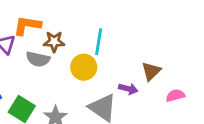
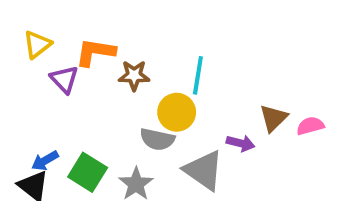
gray semicircle: (38, 59) -> (157, 139), moved
pink semicircle: (175, 95) -> (310, 126), moved

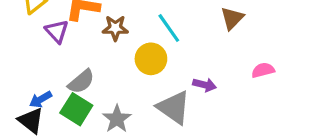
cyan line: (198, 75) -> (169, 28), turned -44
brown triangle: (273, 118) -> (232, 18), moved
gray semicircle: (157, 139) -> (81, 82), moved, turned -52

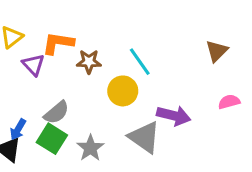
brown triangle: (232, 18) -> (217, 51), moved
purple arrow: (205, 85) -> (174, 116), size x1.5
blue arrow: (41, 99) -> (18, 129), turned -30

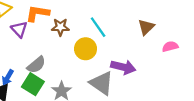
brown triangle: (217, 51) -> (146, 27), moved
pink semicircle: (229, 102) -> (170, 46), moved

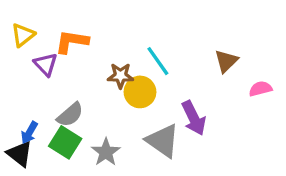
brown star: (60, 27) -> (120, 76), moved
purple arrow: (123, 67) -> (194, 118), turned 50

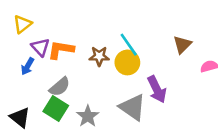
orange L-shape: (72, 42) -> (61, 50), moved
yellow circle: (140, 92) -> (127, 62), moved
blue arrow: (29, 133) -> (28, 66), moved

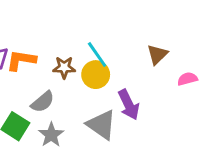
gray semicircle: (60, 87) -> (43, 102), moved

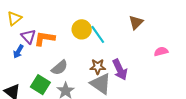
brown triangle: (157, 55) -> (136, 22), moved
brown star: (64, 67) -> (98, 67), moved
yellow circle: (96, 75) -> (82, 29), moved

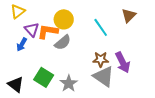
brown triangle: (136, 22) -> (129, 15), moved
yellow circle: (82, 29) -> (64, 19), moved
gray semicircle: (60, 68) -> (63, 42), moved

